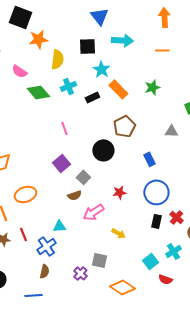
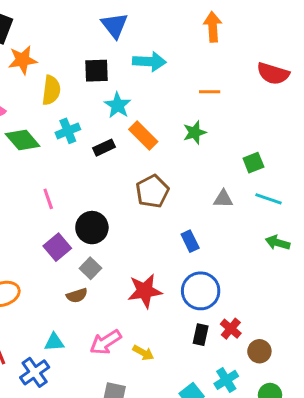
orange line: (162, 50) -> (210, 92), moved
pink line: (64, 128) -> (48, 199), moved
black circle: (103, 150) -> (92, 228), moved
red star: (119, 192) -> (145, 291), size x1.6
pink arrow: (93, 212) -> (106, 342), moved

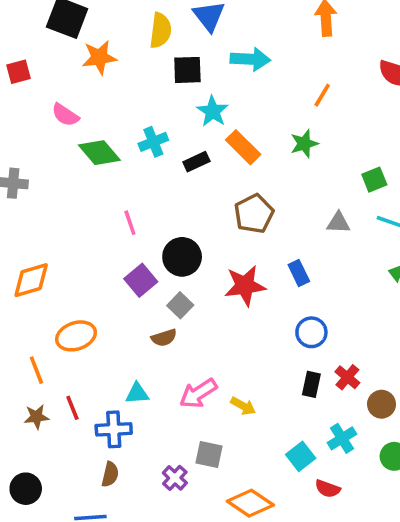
yellow semicircle: (51, 90) -> (160, 30), moved
orange line: (210, 92) -> (322, 95), turned -60
red star: (145, 291) -> (245, 286), moved
blue circle: (201, 291) -> (311, 332), size x0.7
blue cross: (35, 372) -> (114, 429), turned 32

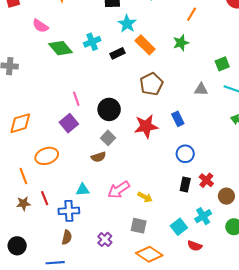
pink line: (130, 223) -> (76, 99), moved
purple square: (141, 280) -> (69, 123), moved
gray square: (209, 455) -> (139, 226), moved

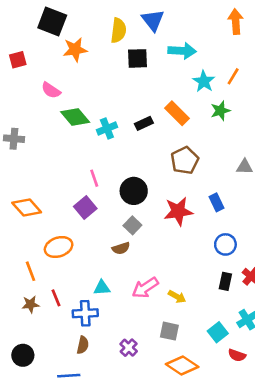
cyan star: (127, 24) -> (204, 81), moved
cyan cross: (92, 42) -> (107, 129), moved
orange diamond: (20, 123) -> (27, 207), turned 65

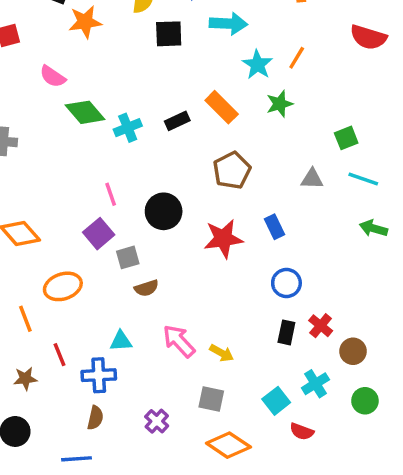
gray square: (132, 225) -> (128, 257), moved, turned 30
pink arrow: (145, 288) -> (179, 341), turned 80
brown star: (31, 304) -> (25, 379), moved

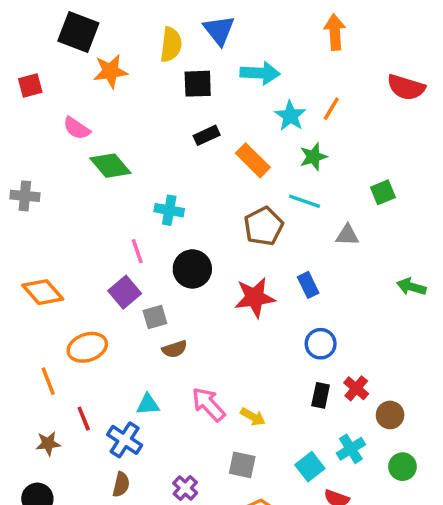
black rectangle: (177, 121) -> (207, 135), moved
cyan cross: (128, 128) -> (169, 210), moved, turned 32
cyan line: (363, 179) -> (305, 201), moved
blue cross: (99, 375) -> (125, 440), turned 36

